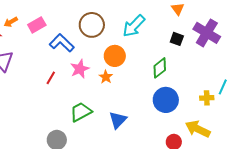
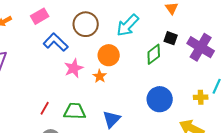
pink rectangle: (37, 25) -> (40, 16), moved
purple cross: (207, 33) -> (201, 47), moved
green diamond: (160, 68) -> (154, 54), moved
red line: (51, 78) -> (45, 108), moved
green trapezoid: (81, 112) -> (75, 111), turned 30

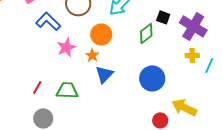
yellow cross: (201, 97) -> (192, 55), moved
blue triangle: (112, 119) -> (104, 74), moved

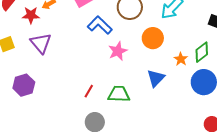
green diamond: (146, 33) -> (202, 52), moved
orange star: (92, 55) -> (181, 59), moved

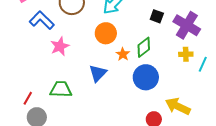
orange circle: (153, 38) -> (106, 33), moved
red line: (89, 91) -> (28, 98), moved

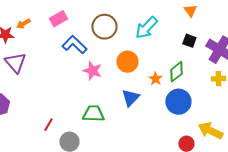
orange circle: (106, 33) -> (127, 62), moved
pink star: (60, 46) -> (92, 71), turned -30
red line: (28, 98) -> (48, 125), moved

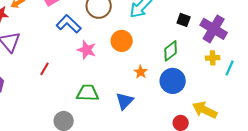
orange star: (155, 79) -> (141, 72), moved
blue triangle: (130, 98) -> (125, 101), moved
red line: (48, 125) -> (45, 69), moved

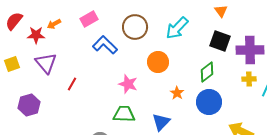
black square: (184, 20) -> (220, 41), size x1.5
purple cross: (214, 29) -> (250, 50), turned -32
pink star: (87, 50) -> (128, 84), moved
red line: (45, 69) -> (72, 84), moved

